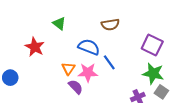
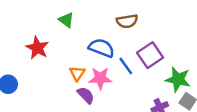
purple square: (152, 45) -> (150, 55), moved, turned 30

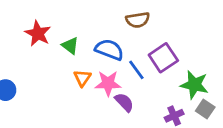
green triangle: (66, 20) -> (70, 46), moved
red star: (37, 48) -> (38, 33), moved
purple semicircle: (86, 95) -> (124, 102), moved

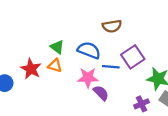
red star: (38, 33) -> (31, 69), moved
blue line: (136, 70) -> (111, 67), turned -49
orange triangle: (82, 78) -> (55, 66), moved, turned -48

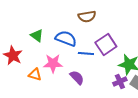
orange triangle: (55, 66) -> (35, 74), moved
pink star: (88, 78) -> (53, 63), moved
purple cross: (141, 104) -> (120, 81), moved

